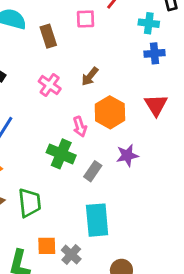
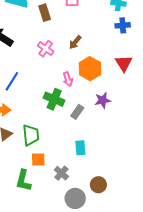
cyan rectangle: (97, 220) -> (80, 148), size x0.6
orange square: (47, 246) -> (38, 159), moved

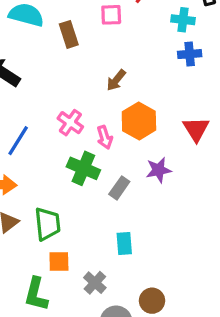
pink cross: (46, 49) -> (70, 123), moved
red triangle: (124, 63) -> (196, 129), moved

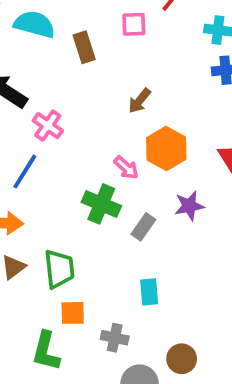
pink cross: (70, 123) -> (48, 126), moved
pink arrow: (105, 137) -> (126, 168), turned -30
gray cross: (95, 283) -> (115, 338), turned -30

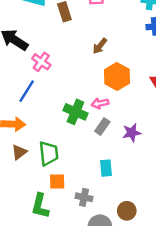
pink arrow: (126, 168) -> (100, 103), moved, turned 126
purple star: (189, 206) -> (132, 133), moved

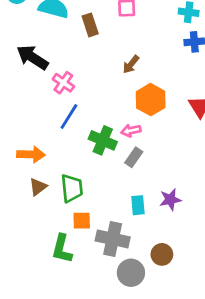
blue line: (27, 91) -> (69, 116), moved
purple star: (132, 133) -> (170, 200), moved
gray cross: (84, 197) -> (113, 239), size x1.6

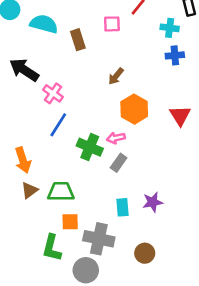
orange arrow: (31, 154) -> (23, 160), turned 70
green trapezoid: (72, 188) -> (61, 192), turned -84
gray circle: (131, 273) -> (86, 270), moved

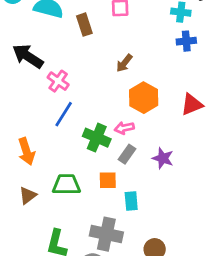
red triangle: (180, 116) -> (192, 104), turned 40
brown triangle: (29, 190) -> (28, 195), moved
purple star: (153, 202) -> (163, 158), moved, turned 30
orange square: (70, 222) -> (108, 180), moved

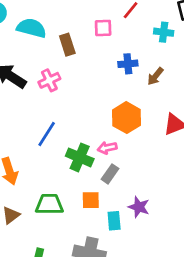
blue cross: (186, 41) -> (128, 64), moved
brown arrow: (124, 63) -> (155, 76), moved
pink cross: (58, 81) -> (49, 80), moved, turned 30
purple star: (163, 158) -> (139, 207), moved

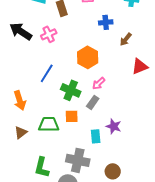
brown arrow: (155, 76) -> (126, 39), moved
orange hexagon: (126, 118) -> (88, 57), moved
pink arrow: (107, 148) -> (99, 83), moved, turned -32
orange square: (91, 200) -> (72, 116), moved

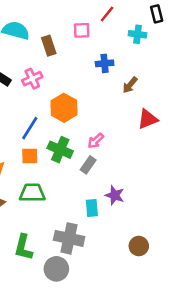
orange hexagon: (88, 57) -> (64, 108), moved
orange square: (72, 116) -> (30, 156), moved
brown circle: (113, 171) -> (139, 246), moved

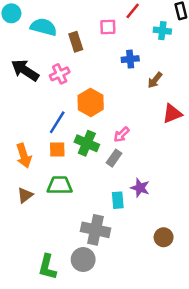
green L-shape: (23, 247) -> (47, 267), moved

